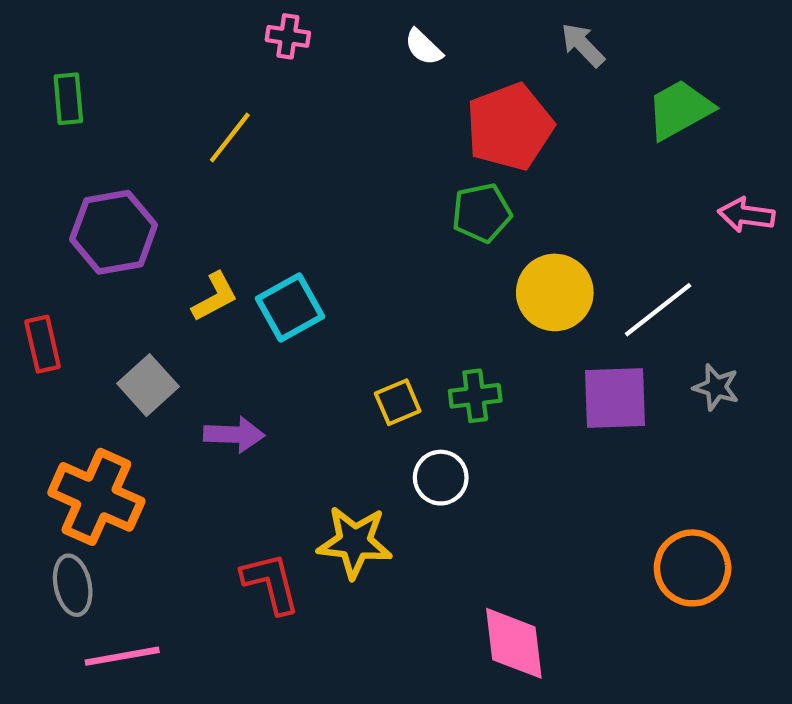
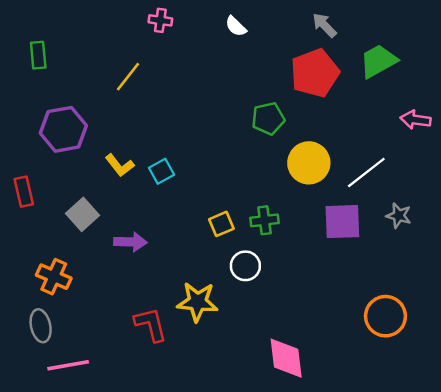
red pentagon: (510, 127) -> (315, 73), moved
yellow L-shape: (215, 297) -> (120, 165), turned 80
cyan square: (290, 308) -> (162, 171), size x0.7
orange cross: (96, 497) -> (54, 277), size x0.7

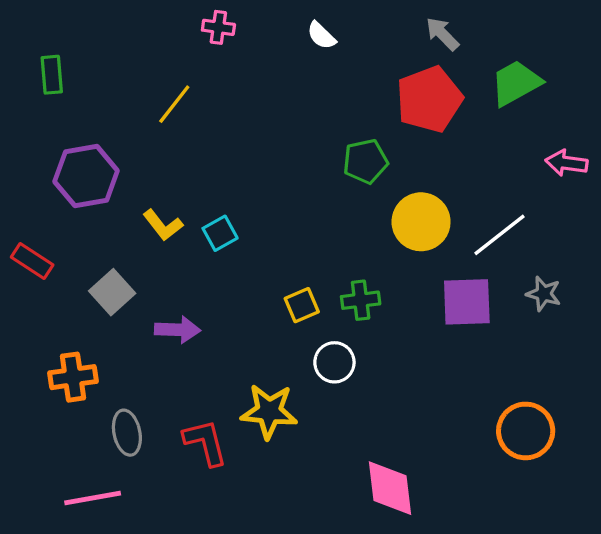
red rectangle: (24, 192) -> (32, 261), turned -44
orange cross: (54, 277) -> (73, 377), turned -32
gray ellipse: (41, 326) -> (127, 433), moved

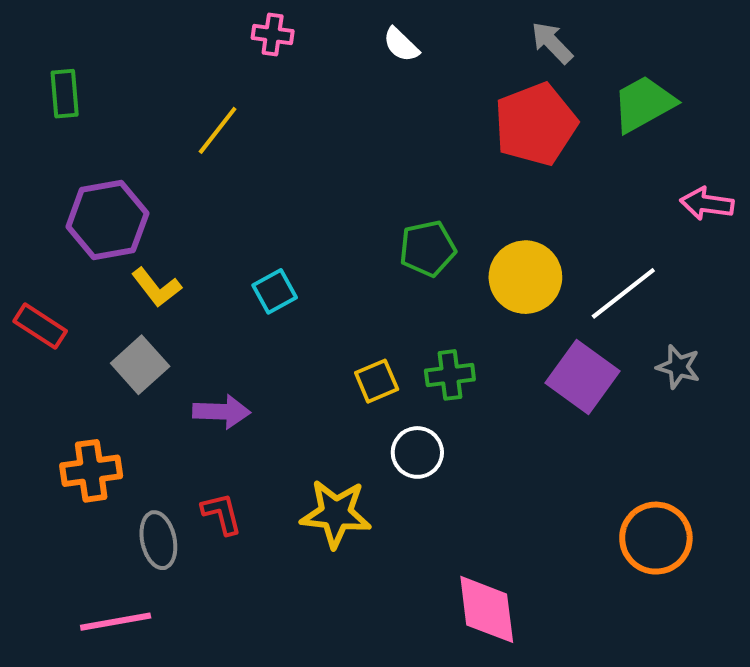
green pentagon: (365, 161) -> (428, 249), moved
yellow L-shape: (163, 225) -> (156, 287), moved
purple square: (467, 302) -> (582, 377), turned 38
red L-shape: (205, 442) -> (222, 514), moved, size x0.7

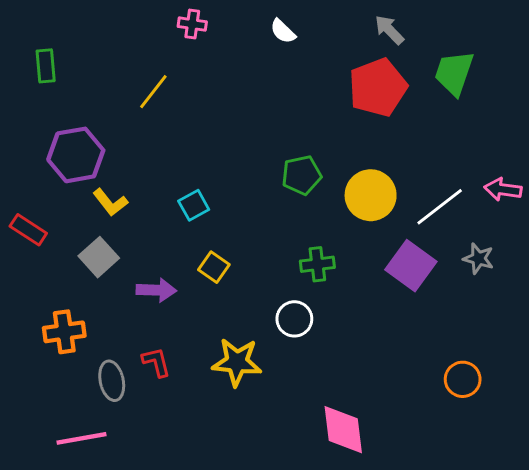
green trapezoid: (644, 104) -> (454, 73), turned -42
pink arrow: (707, 204) -> (503, 189), moved
yellow square: (377, 381) -> (214, 267), moved, turned -32
orange circle: (656, 538) -> (463, 379), size x0.7

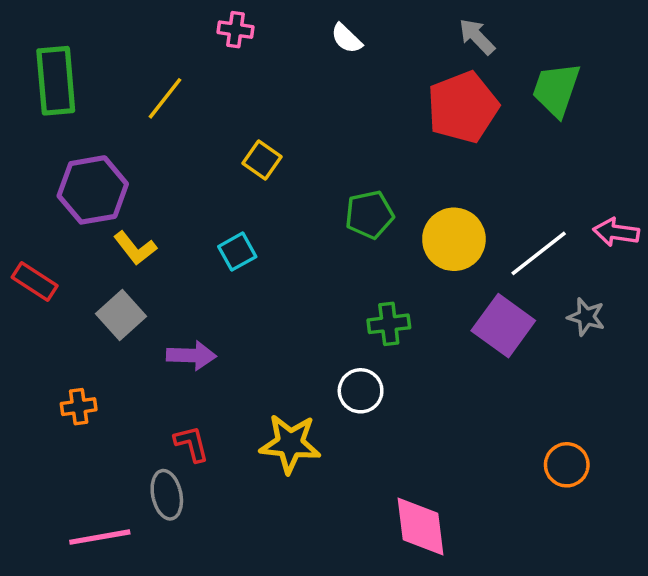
green rectangle: (46, 66) -> (56, 81), size x1.6
yellow line: (153, 92) -> (165, 98), moved
yellow square: (214, 267) -> (262, 160), moved
orange cross: (64, 332) -> (79, 407), size x0.7
gray ellipse: (112, 381) -> (167, 495), moved

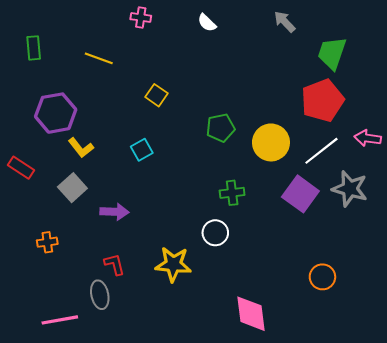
green rectangle: (56, 81) -> (34, 48), size x0.6
yellow line: (165, 98) -> (99, 58), turned 72
red pentagon: (463, 107) -> (322, 100), moved
gray star: (586, 317) -> (350, 189), size x1.6
orange circle: (567, 465) -> (322, 277), moved

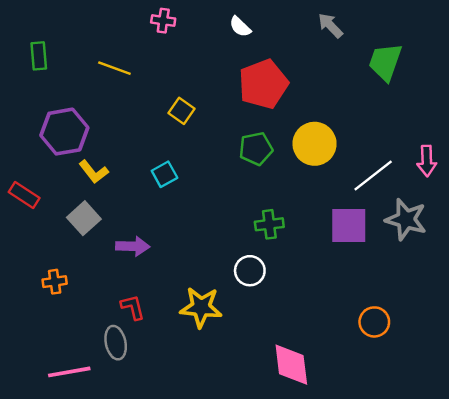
red pentagon: (322, 100) -> (263, 84), moved
pink arrow: (368, 138) -> (427, 161), turned -100
yellow circle: (271, 142) -> (315, 144), moved
purple square: (300, 194) -> (349, 226), turned -36

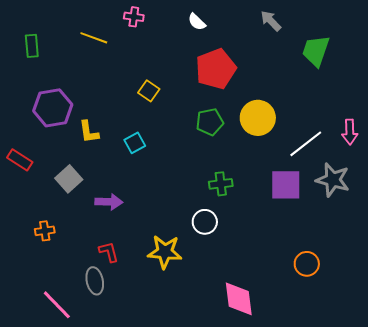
yellow line: (114, 68) -> (94, 38), moved
yellow L-shape: (94, 172) -> (89, 132), moved, turned 30
pink line: (69, 372) -> (57, 305), turned 56

